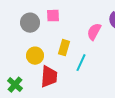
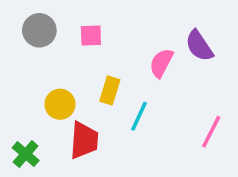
gray circle: (30, 23) -> (39, 30), moved

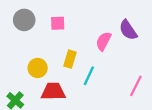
red trapezoid: (84, 140) -> (53, 91), turned -95

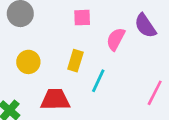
pink square: (58, 23) -> (82, 18), moved
yellow circle: (38, 68) -> (28, 62), moved

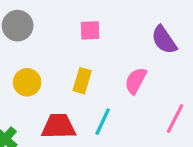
pink semicircle: (116, 39) -> (136, 81), moved
cyan line: (98, 81) -> (103, 122), moved

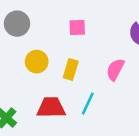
yellow circle: (27, 82) -> (37, 62), moved

